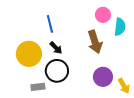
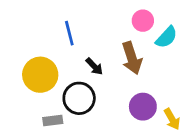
cyan semicircle: (120, 27) -> (166, 37), turned 36
black arrow: (56, 48) -> (94, 66), moved

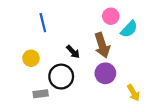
blue line: (69, 33) -> (43, 23), moved
yellow circle: (40, 75) -> (31, 58), size x0.6
purple circle: (143, 107) -> (105, 73), moved

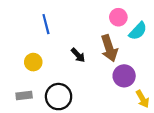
purple circle: (105, 73) -> (124, 76), moved
black circle: (61, 77) -> (59, 97), moved
gray rectangle: (41, 94) -> (24, 95), moved

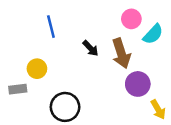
black arrow: (78, 55) -> (91, 48), moved
gray rectangle: (24, 95) -> (18, 89), moved

